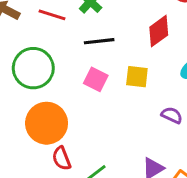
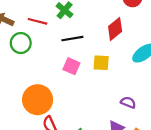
green circle: (33, 68) -> (21, 43), moved, size x0.7
purple semicircle: (172, 115) -> (128, 102), moved

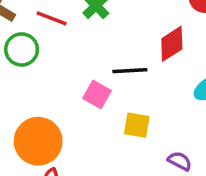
black line: (72, 39) -> (130, 71), moved
yellow square: (101, 63) -> (137, 125), moved

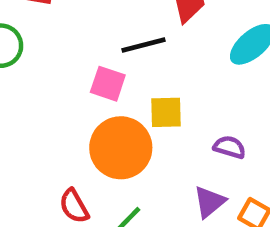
orange circle: (38, 141) -> (121, 148), moved

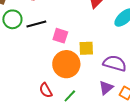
black line: (144, 45) -> (36, 24), moved
purple semicircle: (230, 147) -> (115, 63), size x1.6

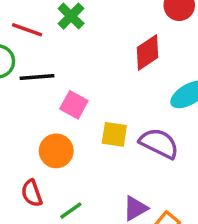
purple semicircle: (115, 63) -> (159, 143), moved
orange circle: (66, 64) -> (56, 151), moved, size x0.7

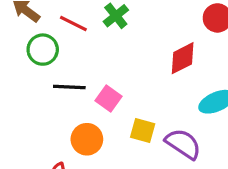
black line: (37, 77) -> (69, 87), moved

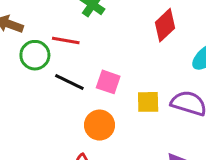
red line: (73, 23) -> (66, 40), moved
black line: (69, 87) -> (69, 82), turned 40

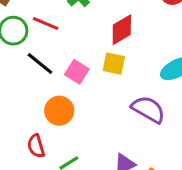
red diamond: (165, 25) -> (122, 30), moved
yellow square: (148, 102) -> (114, 64), moved

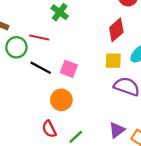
red diamond: (122, 30) -> (116, 30), moved
yellow square: (114, 64) -> (113, 61), moved

